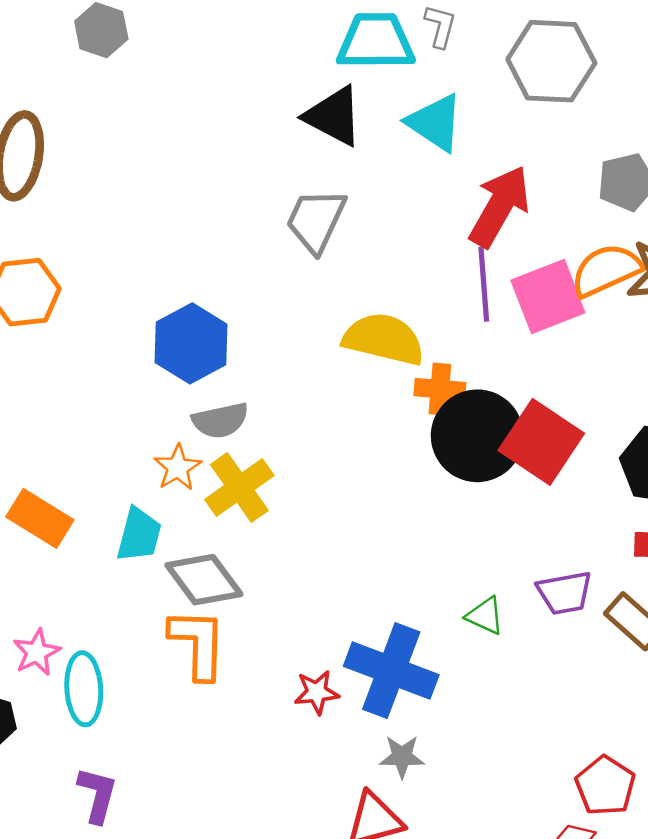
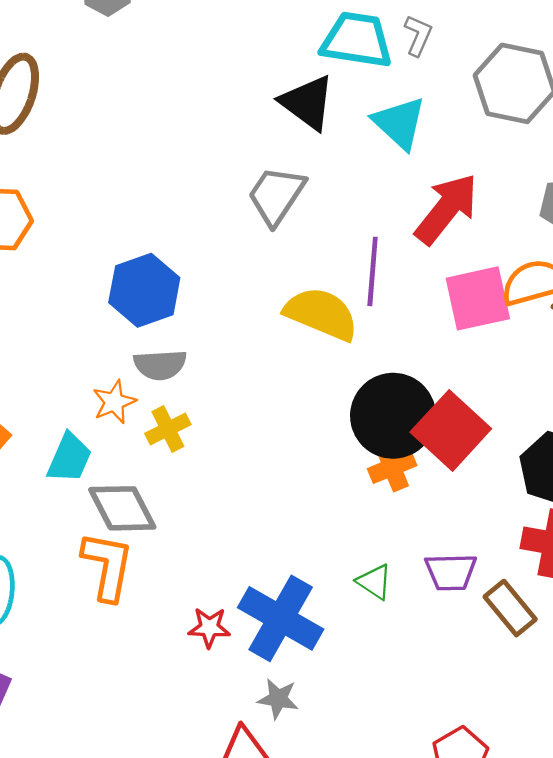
purple line: (484, 284) -> (373, 271), moved
orange cross: (440, 389) -> (392, 467), moved, turned -36
yellow cross: (239, 488) -> (168, 429), size x0.7

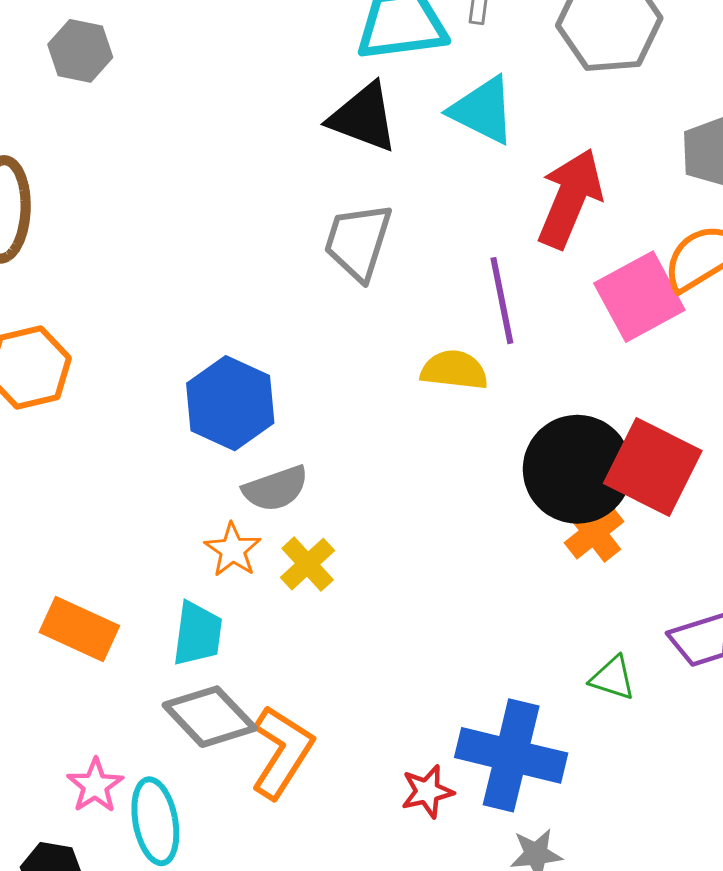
yellow semicircle: (321, 314) -> (454, 370), size x0.7
gray diamond: (122, 508) -> (210, 717), moved
orange L-shape: (108, 566) -> (282, 752), turned 38

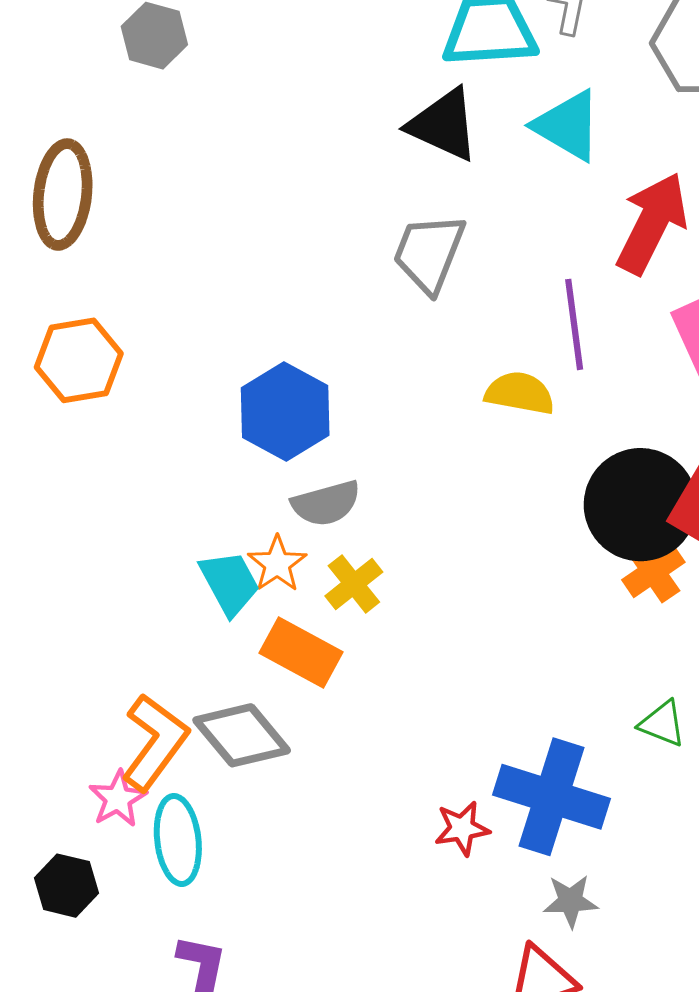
orange rectangle: (79, 629) -> (301, 652), moved
cyan trapezoid: (197, 634) -> (230, 583), moved, turned -40
orange L-shape: (282, 752) -> (155, 742), moved

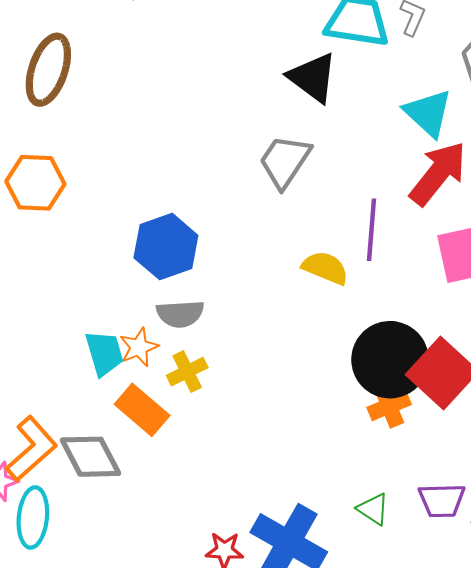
cyan triangle: (568, 126) -> (428, 113), moved

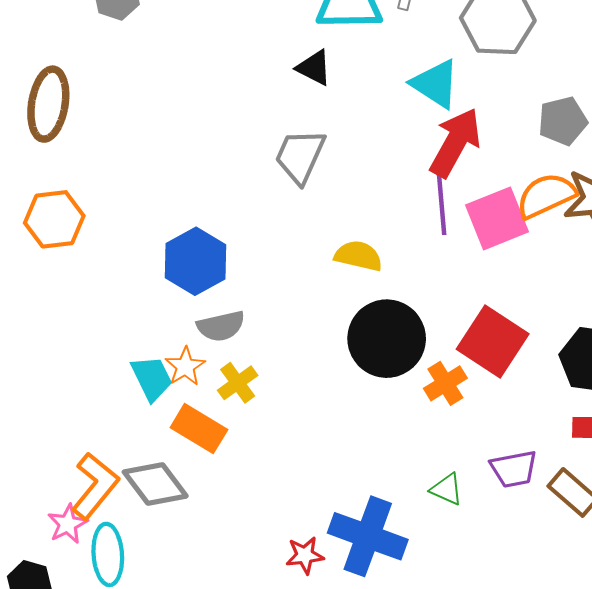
black triangle: (313, 78) -> (314, 68), size x0.7
purple line: (372, 230) -> (441, 203), moved
black circle: (390, 360) -> (387, 339), moved

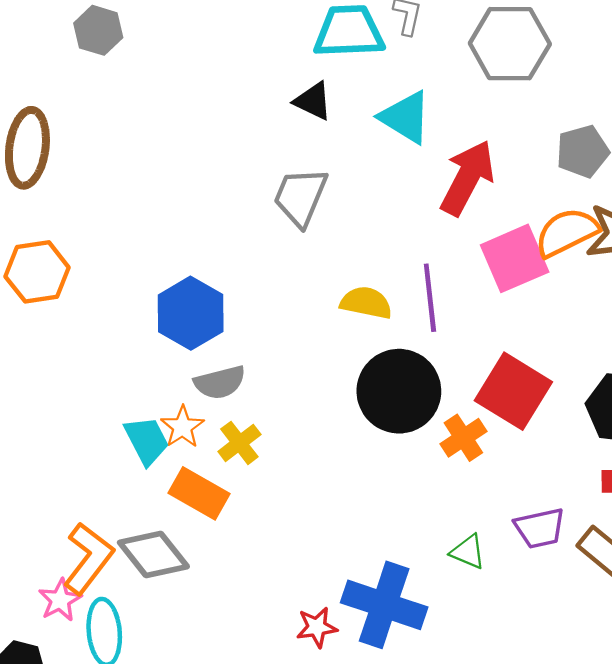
cyan triangle: (435, 84) -> (405, 117), moved
purple line: (441, 203) -> (430, 298), moved

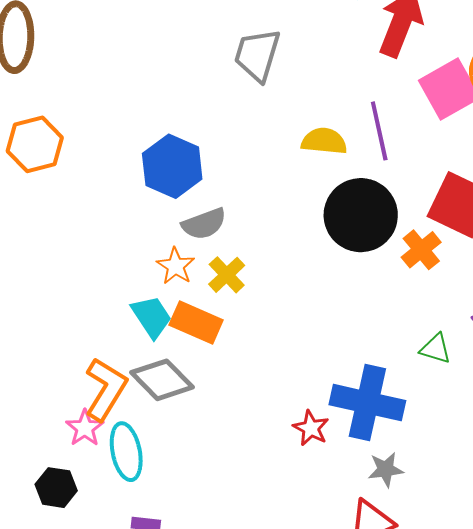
cyan trapezoid: (147, 440) -> (151, 317), moved
red star: (317, 627) -> (311, 428), turned -30

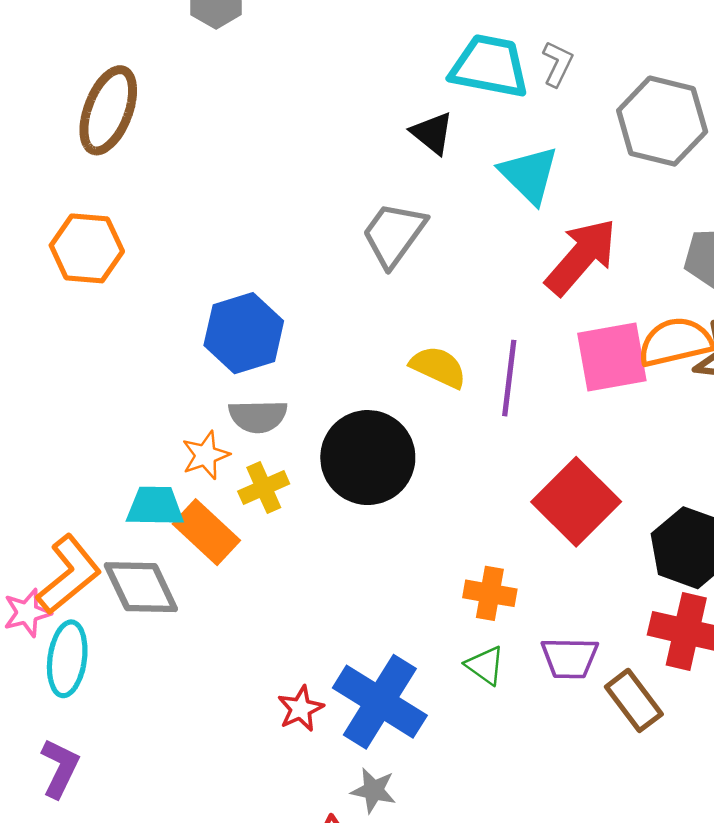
black circle: (361, 215) -> (368, 458), moved
orange cross: (421, 250) -> (490, 593), moved, turned 30
cyan trapezoid: (151, 317) -> (155, 506), turned -75

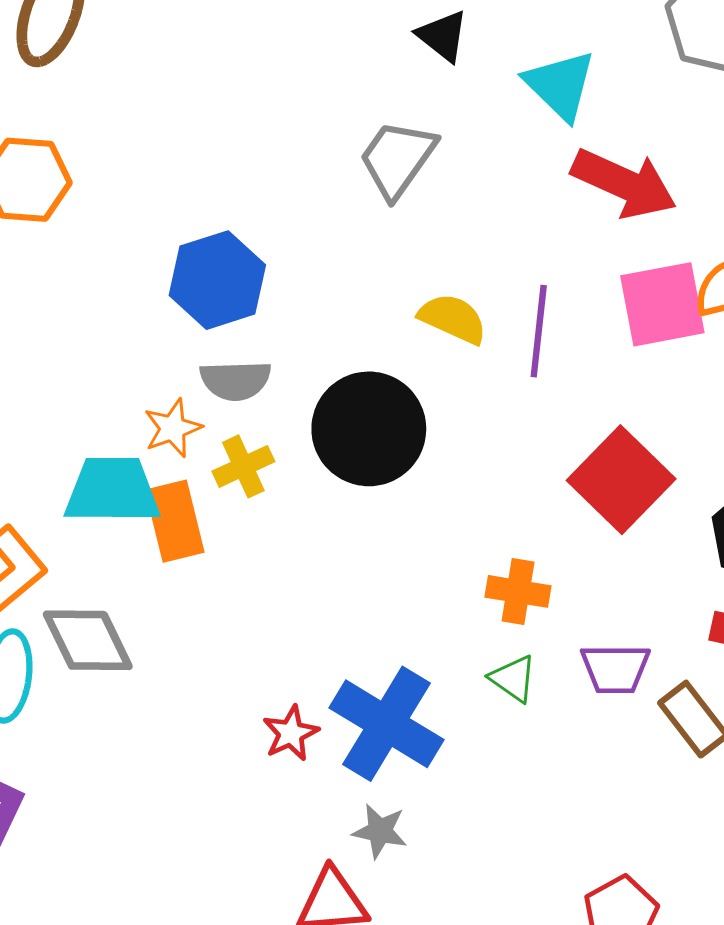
red arrow: (581, 257) -> (624, 183), turned 74
cyan trapezoid: (155, 506) -> (112, 490), size x1.4
orange rectangle: (206, 532) -> (175, 521), turned 34
gray diamond: (141, 587) -> (88, 640), moved

